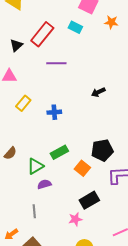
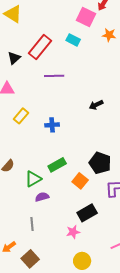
black pentagon: (102, 150) -> (100, 163), turned 30

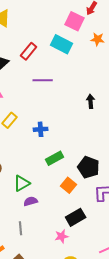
cyan rectangle: (73, 40) -> (62, 44), size x1.5
red rectangle: (40, 47) -> (29, 51), size x0.7
black arrow: (96, 105) -> (91, 101), moved, turned 112
green rectangle: (57, 165) -> (55, 158), moved

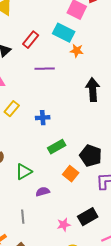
orange star: (98, 39) -> (77, 51), moved
black arrow: (91, 101) -> (93, 90), size x1.6
purple semicircle: (31, 201) -> (43, 192), moved
black rectangle: (76, 217) -> (88, 217), moved

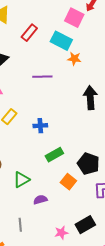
red rectangle: (31, 40) -> (29, 33), moved

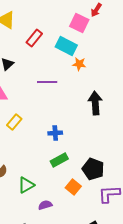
blue cross: (40, 126) -> (55, 133), moved

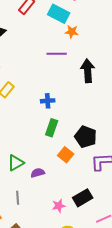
purple line: (47, 82) -> (57, 54), moved
green rectangle: (59, 160) -> (52, 128), turned -42
green triangle: (26, 185) -> (16, 163), moved

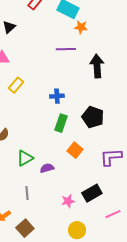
black pentagon: (86, 137) -> (93, 117), moved

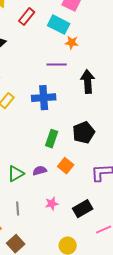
blue cross: (57, 96) -> (44, 98), moved, size x1.6
black pentagon: (93, 117) -> (84, 133), turned 30
purple semicircle: (47, 168) -> (40, 171), moved
pink star: (68, 201) -> (52, 204), moved

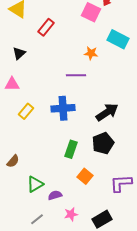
cyan rectangle: (59, 25) -> (118, 39), moved
black arrow: (88, 82) -> (107, 112), moved, turned 60
purple semicircle: (40, 171) -> (55, 195), moved
gray line: (18, 209) -> (37, 219), turned 56

